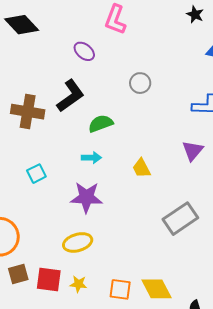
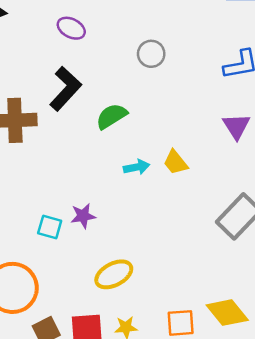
cyan arrow: (91, 158) -> (137, 167), moved
cyan square: (36, 174) -> (50, 227), moved, turned -36
purple star: (86, 197) -> (83, 216), moved, size x0.6

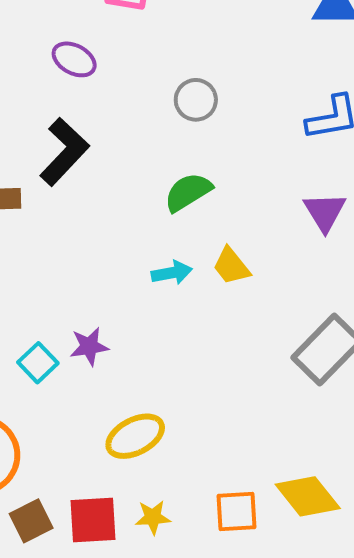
green semicircle: (111, 116) -> (188, 192), moved
cyan square: (50, 227) -> (38, 363), turned 30

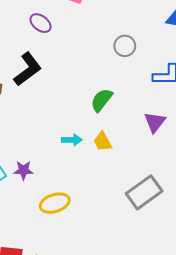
gray circle: (196, 100) -> (125, 46), moved
green semicircle: (188, 192) -> (102, 100), moved, turned -30
yellow ellipse: (135, 436) -> (55, 203), moved

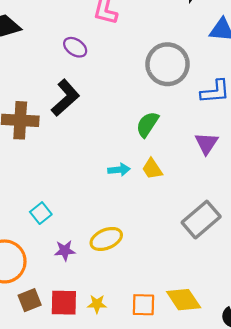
gray circle: (125, 46) -> (168, 64), size x1.8
purple star: (23, 170) -> (65, 251), moved

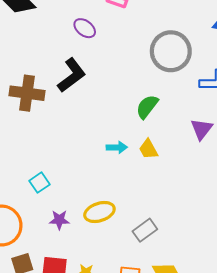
gray rectangle: (201, 220) -> (145, 230), moved, size x0.7

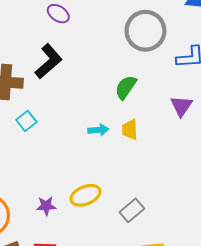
yellow trapezoid: (148, 149) -> (130, 129), turned 30
cyan square: (40, 183) -> (26, 121), moved

